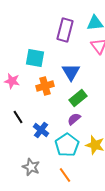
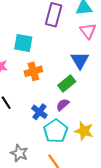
blue triangle: (71, 72) -> (80, 60), moved
blue cross: (41, 130) -> (39, 112), moved

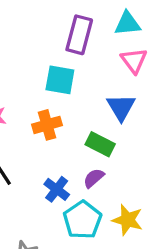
cyan square: (23, 43) -> (60, 80), moved
green rectangle: (67, 83) -> (100, 144), turned 66

